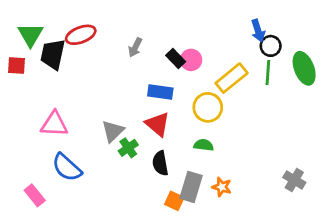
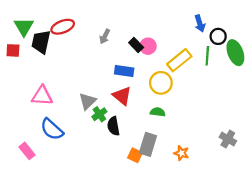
black circle: (271, 46) -> (218, 36), moved
black semicircle: (160, 163) -> (113, 126), moved
orange star: (222, 187) -> (181, 153), moved

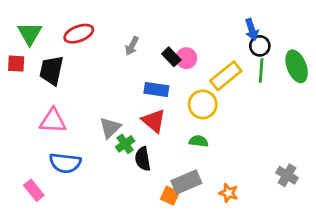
black circle: (218, 36) -> (260, 46), moved
black trapezoid: (41, 42) -> (52, 70), moved
blue semicircle: (52, 129) -> (65, 163), turned -35
gray rectangle: (148, 144) -> (186, 182), turned 50

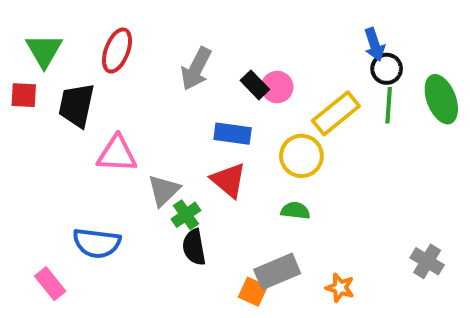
red ellipse: (79, 34) -> (117, 51), turned -48
gray arrow: (132, 46) -> (196, 69), size x1.5
pink triangle: (53, 121) -> (117, 154), moved
black semicircle: (143, 159) -> (194, 247), moved

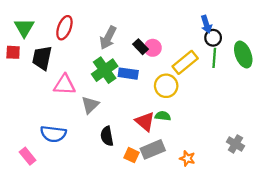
red triangle: (228, 180) -> (145, 122), moved
green cross: (186, 215) -> (105, 70), moved, size x1.6
orange square: (253, 292) -> (132, 155), moved

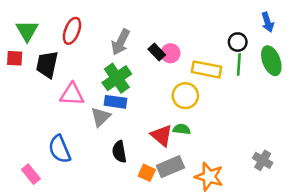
blue arrow: (206, 24) -> (268, 22), moved
yellow rectangle: (185, 62) -> (207, 69), turned 50
blue rectangle: (128, 74) -> (116, 102), moved
blue semicircle: (53, 134) -> (60, 149), turned 60
orange star: (187, 158) -> (209, 177), size x1.6

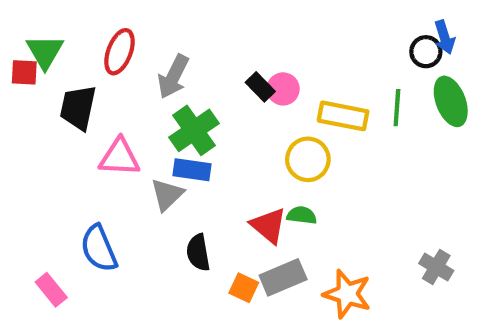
gray arrow: (121, 42) -> (173, 77), moved
black circle: (238, 42) -> (426, 52), moved
red square: (15, 58) -> (24, 72), moved

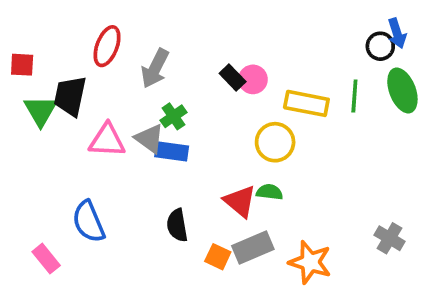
green triangle: (45, 52) -> (41, 111), moved
green cross: (194, 130) -> (173, 116), size x0.6
gray triangle: (167, 195) -> (149, 138), moved, turned -40

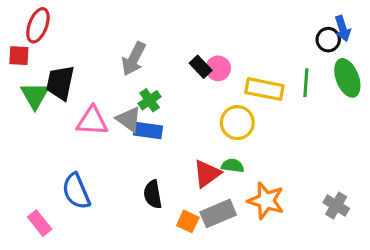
red ellipse: (107, 46) -> (38, 25), moved
red triangle: (240, 201) -> (207, 174), turned 44
orange star: (310, 262) -> (266, 201), moved

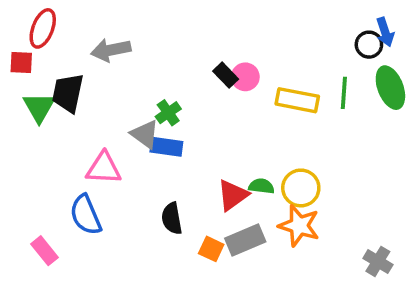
gray arrow: (134, 59) -> (111, 50), moved, turned 52
pink triangle: (92, 121) -> (104, 168), moved
yellow circle: (237, 123) -> (301, 188), moved
gray cross: (336, 206) -> (378, 261), moved

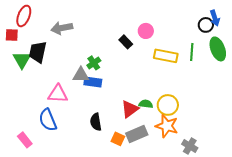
pink circle: (245, 77) -> (146, 31), moved
gray triangle: (145, 134) -> (81, 75), turned -36
gray cross: (378, 261) -> (190, 146), moved

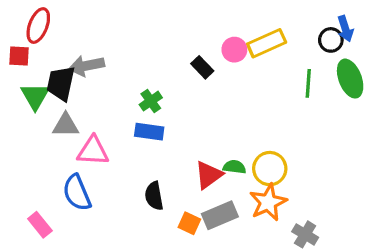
gray arrow: (62, 28) -> (87, 66), moved
yellow rectangle: (166, 56) -> (267, 43), moved, turned -35
gray triangle: (81, 75) -> (66, 125), moved
orange star: (167, 126) -> (268, 202), turned 30

